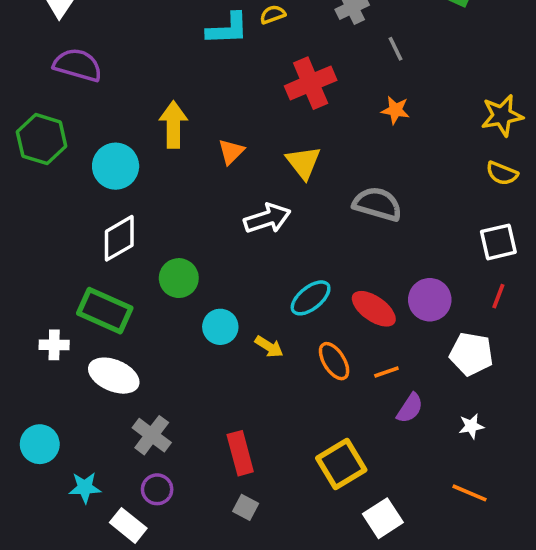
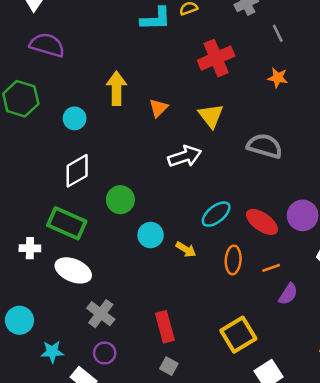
cyan circle: (116, 166) -> (75, 118), size x0.7
orange ellipse: (334, 361) -> (233, 260), turned 36

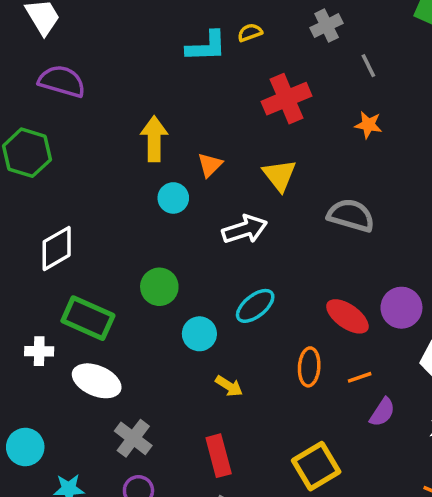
cyan circle: (75, 118) -> (173, 198), moved
white diamond: (77, 171) -> (57, 248), moved
cyan ellipse: (216, 214) -> (255, 306), moved
yellow arrow: (186, 249) -> (229, 386), moved

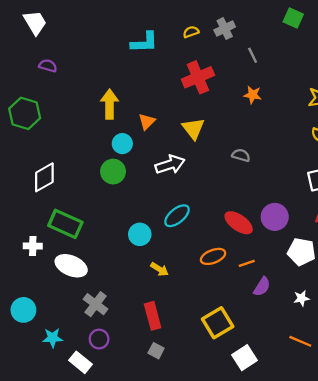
yellow semicircle: (250, 32) -> (191, 32), moved
purple semicircle: (62, 81) -> (48, 66), size x0.6
gray semicircle: (351, 215) -> (241, 155), size x0.6
green circle: (159, 287) -> (113, 172), moved
orange ellipse: (309, 367) -> (213, 256), turned 65

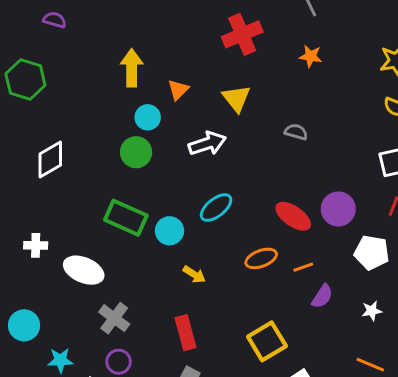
green rectangle: (65, 224) -> (126, 218), moved

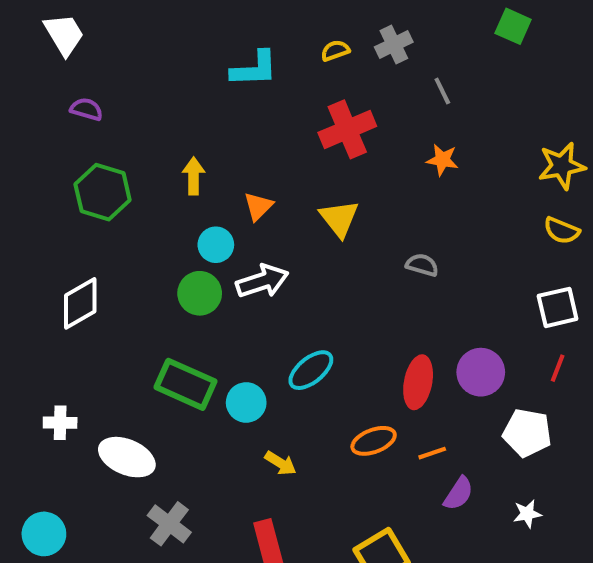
yellow arrow: (132, 68) -> (194, 176), size x0.7
green hexagon: (25, 79) -> (103, 192), moved
white arrow: (207, 144) -> (262, 281), moved
red ellipse: (293, 216) -> (418, 382), turned 66

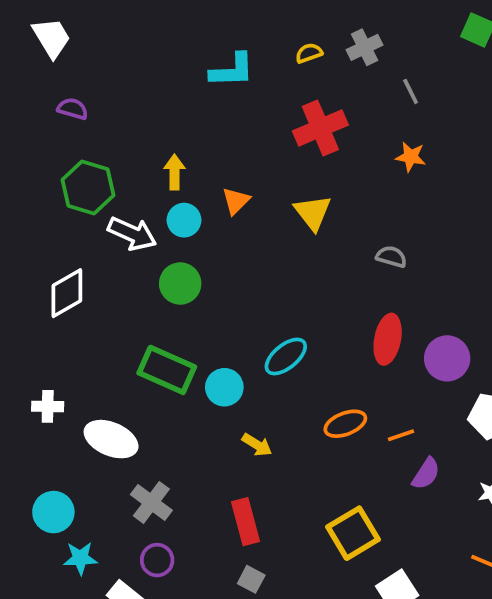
cyan circle: (216, 245) -> (184, 220), moved
white arrow: (262, 281) -> (132, 234), moved, turned 42
red ellipse: (418, 382) -> (388, 339), moved
cyan circle: (44, 534) -> (53, 512), moved

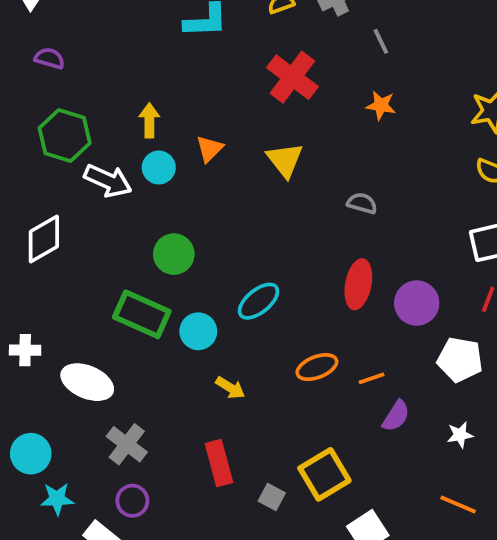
red cross: (320, 128) -> (292, 77), turned -30
green circle: (180, 284) -> (174, 254), moved
gray square: (251, 579) -> (272, 497), moved

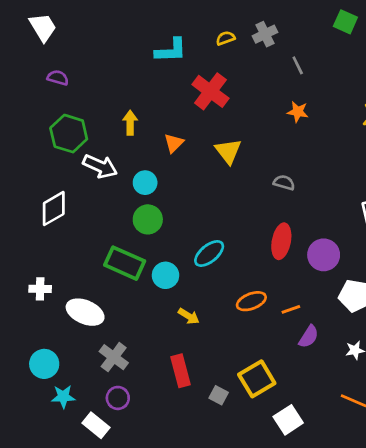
red cross: (292, 77) -> (210, 91), moved
cyan circle: (159, 167) -> (145, 183), moved

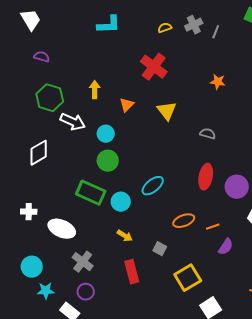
cyan L-shape: (171, 50) -> (109, 25), moved
gray line: (298, 65) -> (216, 32), moved, turned 48
yellow arrow: (189, 316) -> (125, 236), moved
gray square: (219, 395) -> (160, 249), moved

